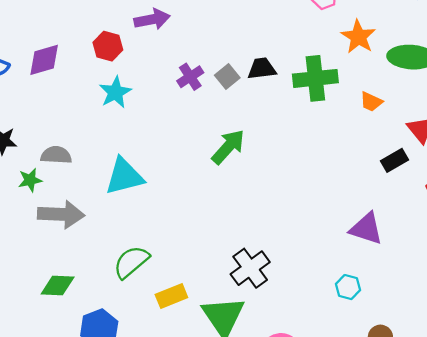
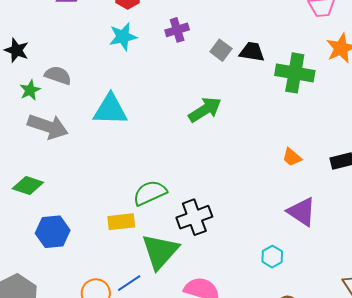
purple cross: (190, 77) -> (177, 30), moved
gray square: (227, 77) -> (221, 50), turned -30
orange trapezoid: (371, 102) -> (292, 157), moved
green star: (30, 180) -> (30, 90), turned -30
green semicircle: (131, 262) -> (150, 193), moved

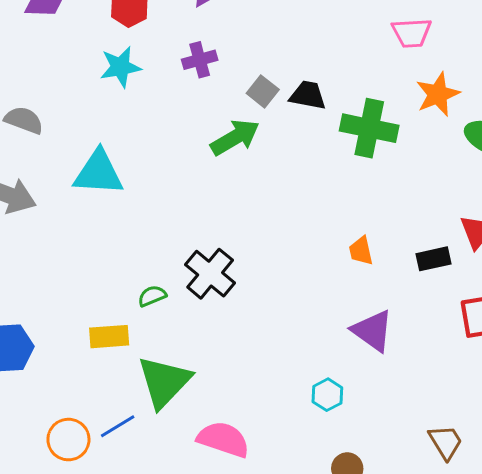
green arrow: (205, 110) -> (235, 137), moved
orange trapezoid: (292, 157) -> (361, 251), turned 35
green semicircle: (150, 193) -> (152, 296), size x0.6
black cross: (194, 217) -> (210, 274), moved, turned -32

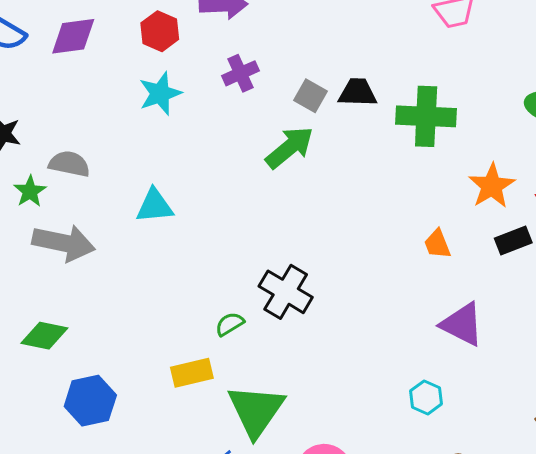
orange star: (438, 94) -> (492, 186), moved
cyan triangle: (98, 173) -> (155, 206), size x0.7

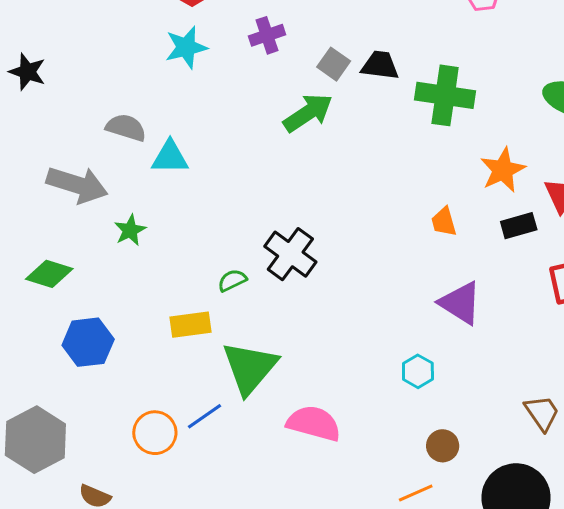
gray semicircle: (69, 164) -> (126, 128), moved
green star: (30, 191) -> (130, 230), moved

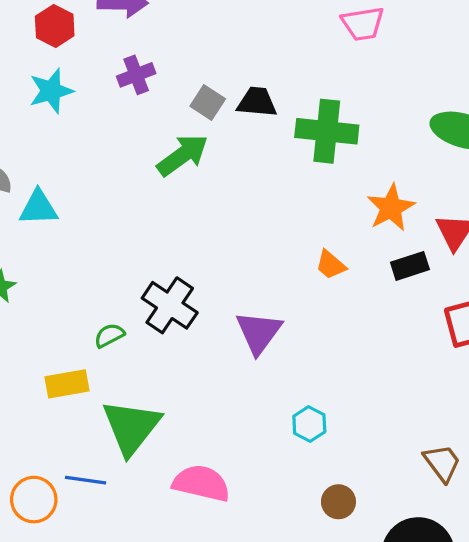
orange trapezoid: (444, 222) -> (331, 265), turned -32
purple triangle: (460, 303) -> (259, 332), moved, turned 36
blue line: (205, 416) -> (86, 480), turned 45

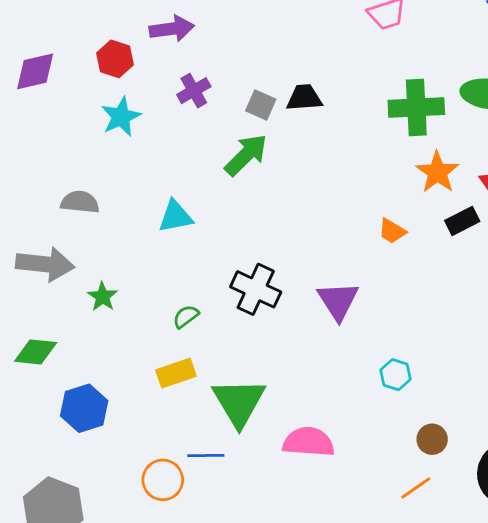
green cross: (327, 131) -> (416, 107), moved
cyan triangle: (38, 208) -> (175, 216), moved
green semicircle: (109, 335) -> (186, 317), moved

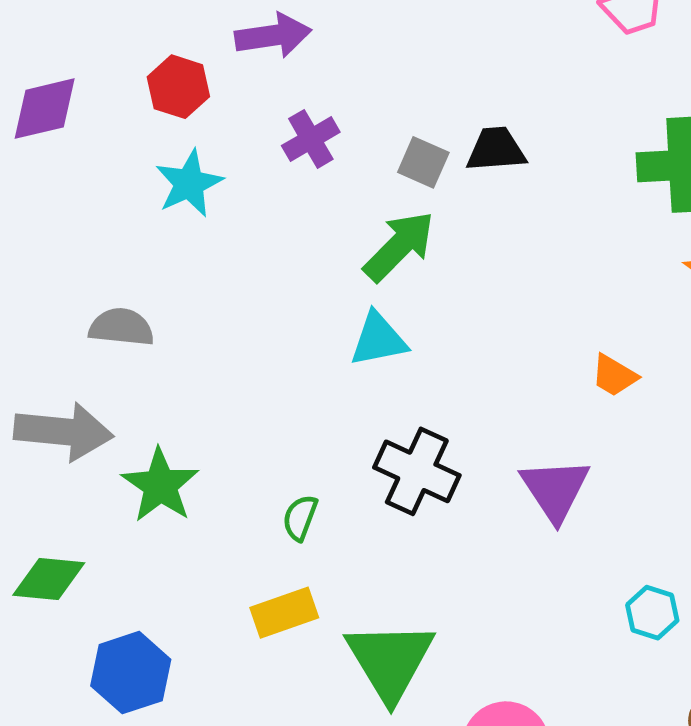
cyan triangle: (175, 216) -> (378, 339), moved
orange trapezoid: (392, 231) -> (614, 375), moved
green star: (103, 297) -> (160, 485), size x1.5
green semicircle: (186, 317) -> (300, 518), turned -32

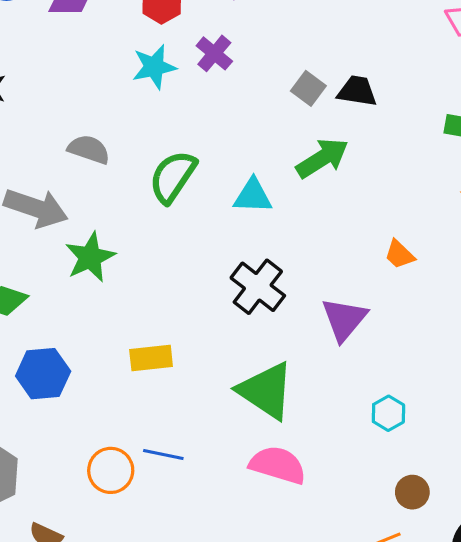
purple cross: (311, 139) -> (214, 53), moved, turned -33
green arrow: (399, 246) -> (322, 158), moved
green semicircle: (300, 518) -> (173, 177), moved, size x1.8
green triangle: (390, 661) -> (266, 391), moved, turned -38

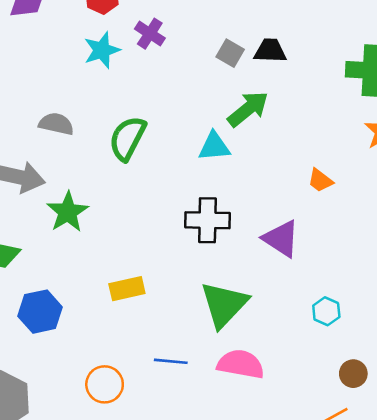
cyan triangle: (253, 196) -> (214, 146), moved
black cross: (258, 287) -> (207, 220), turned -30
purple triangle: (344, 319) -> (281, 239), turned -30
green triangle: (266, 391) -> (224, 304), turned 46
blue line: (163, 454) -> (171, 361), moved

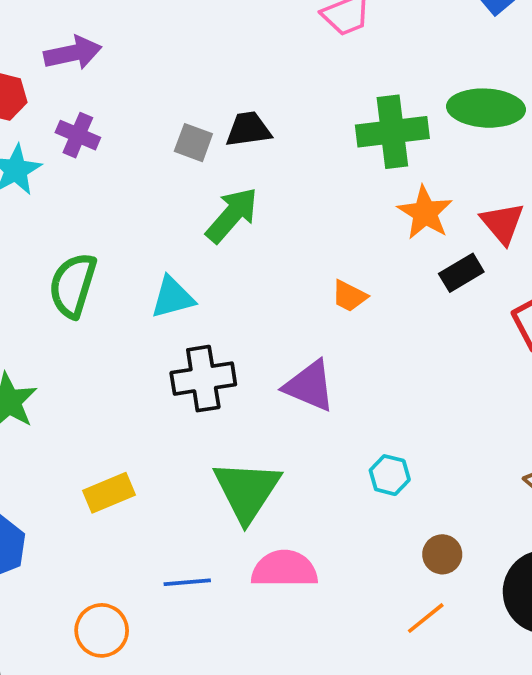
cyan triangle: (214, 146) -> (173, 297), moved

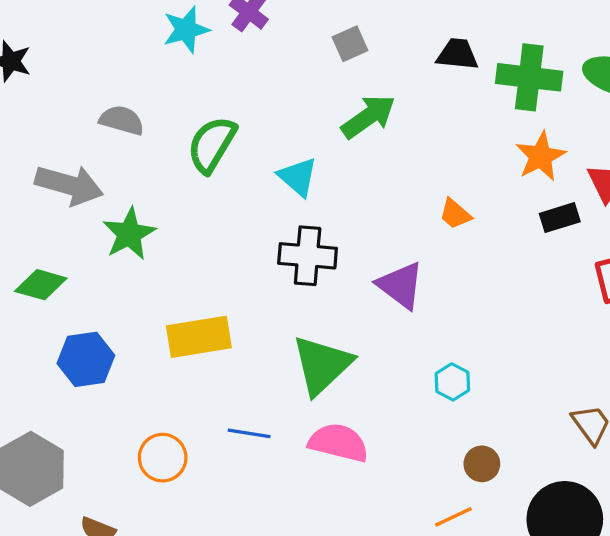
black trapezoid: (248, 129) -> (457, 54), moved
gray square: (193, 143) -> (350, 44), turned 32
cyan triangle: (173, 297) -> (298, 177), turned 42
yellow rectangle: (109, 493) -> (199, 337), size x1.4

